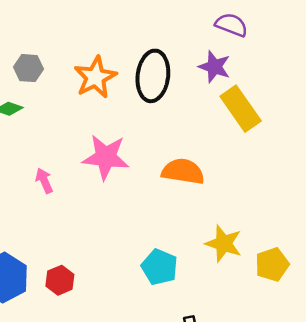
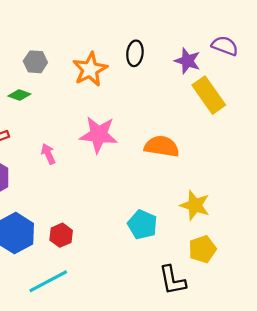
purple semicircle: (231, 25) -> (225, 46), moved
black ellipse: (153, 76) -> (135, 53), moved, size x0.6
yellow pentagon: (272, 264) -> (202, 249), moved

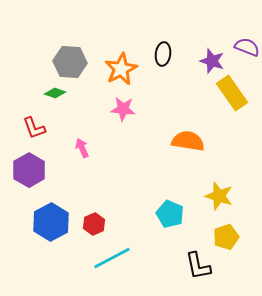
gray hexagon: (35, 62) -> (70, 62), size x1.5
pink star: (99, 135) -> (123, 109), moved, size x0.7
cyan line: (48, 281) -> (112, 258), moved

